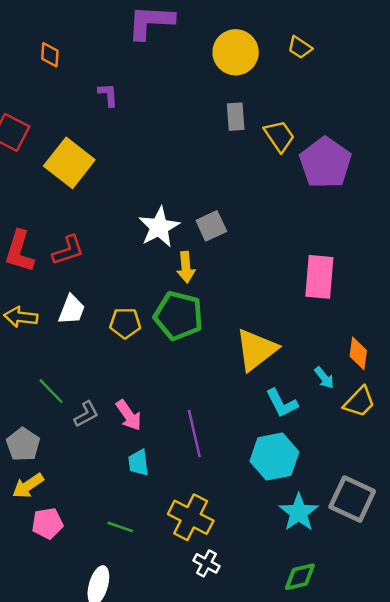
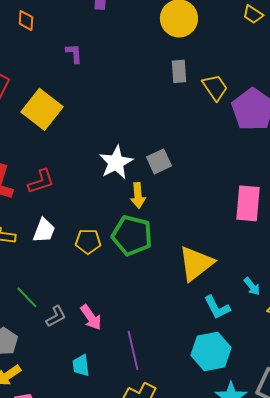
yellow trapezoid: (300, 47) -> (253, 14), moved
purple line: (194, 434) -> (133, 350), moved
cyan trapezoid: (138, 463) -> (81, 365), moved

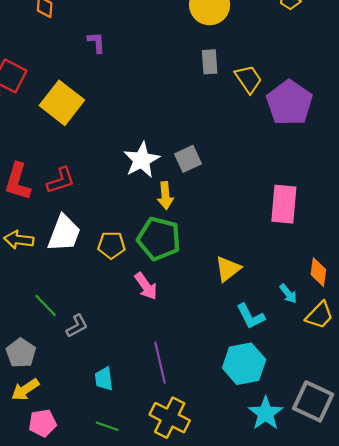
white trapezoid: (44, 230) -> (64, 233), size x1.4
yellow triangle: (196, 263) -> (228, 269), size x0.7
pink arrow: (91, 317) -> (146, 286), moved

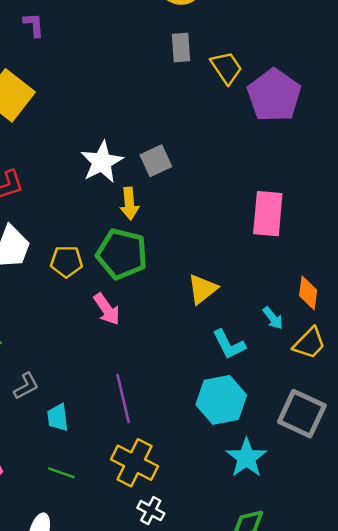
purple L-shape: (96, 42) -> (34, 25), moved
gray L-shape: (77, 326) -> (26, 386), moved
gray square: (313, 401) -> (302, 414), moved

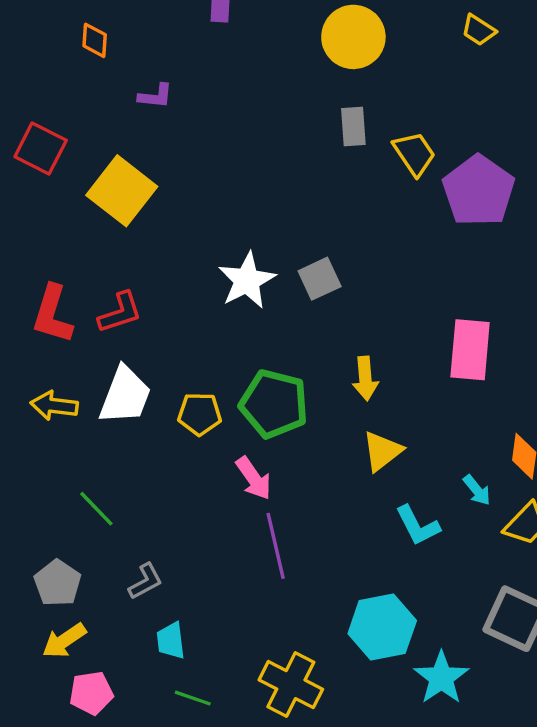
purple L-shape: (34, 25) -> (156, 96), turned 100
yellow arrow: (129, 204) -> (365, 378), moved
purple line: (123, 399) -> (276, 546), moved
cyan hexagon: (221, 400) -> (382, 627), moved
cyan trapezoid: (58, 417) -> (171, 641), moved

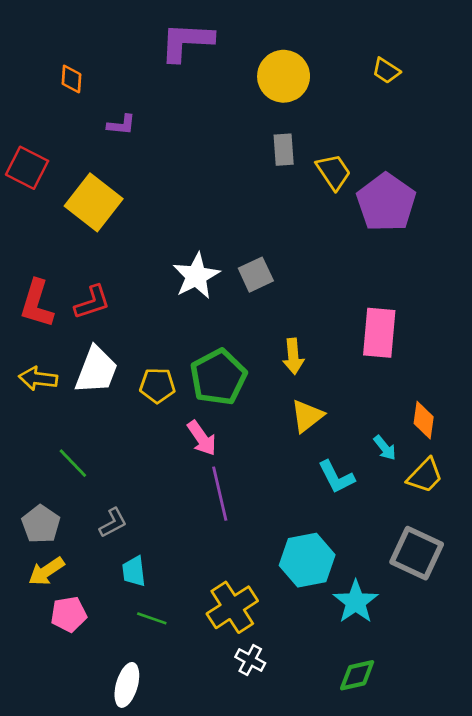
green pentagon: (274, 404) -> (218, 377), turned 30
yellow cross: (291, 685) -> (232, 607), turned 30

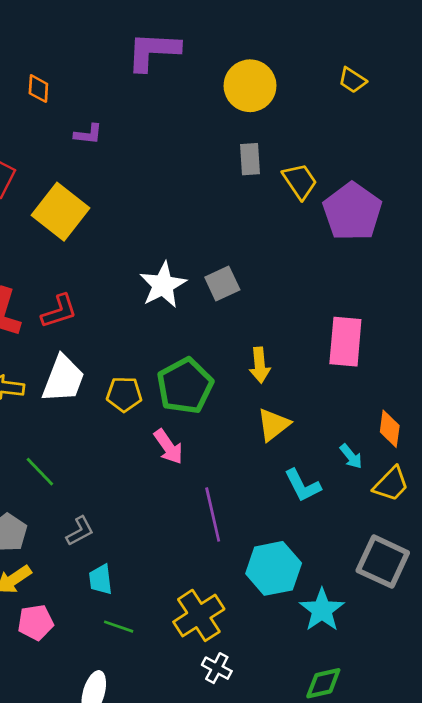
purple line: (220, 494) -> (213, 515), moved

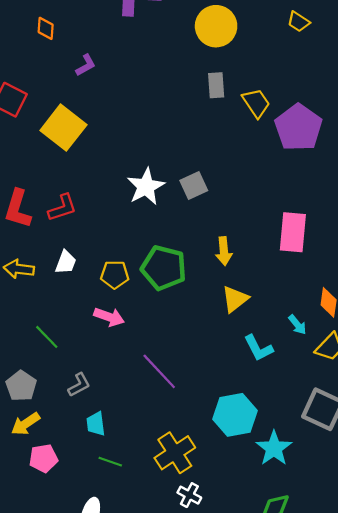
purple L-shape: (88, 134) -> (86, 65), turned -35
white trapezoid: (63, 379) -> (66, 262), size x0.6
green pentagon: (185, 386) -> (164, 268), turned -30
pink arrow: (168, 447) -> (109, 317), moved, turned -36
purple line: (213, 515) -> (159, 371), moved, turned -30

